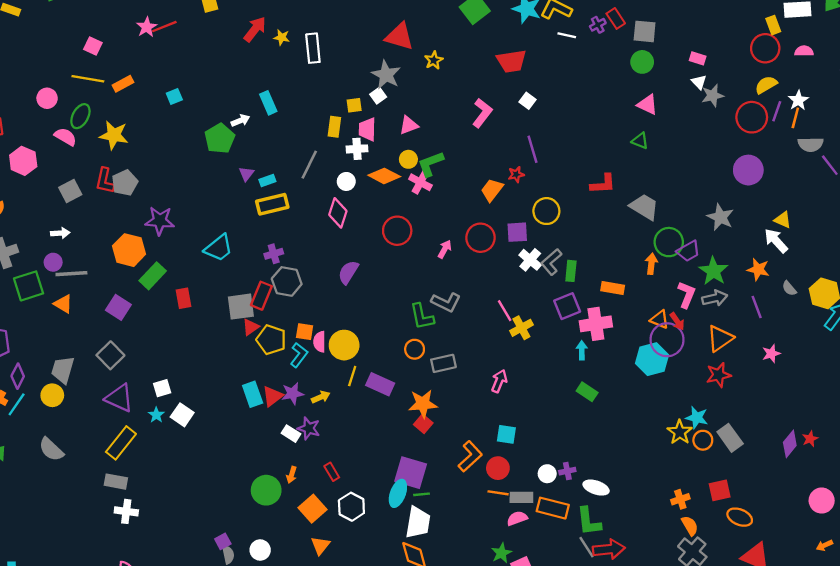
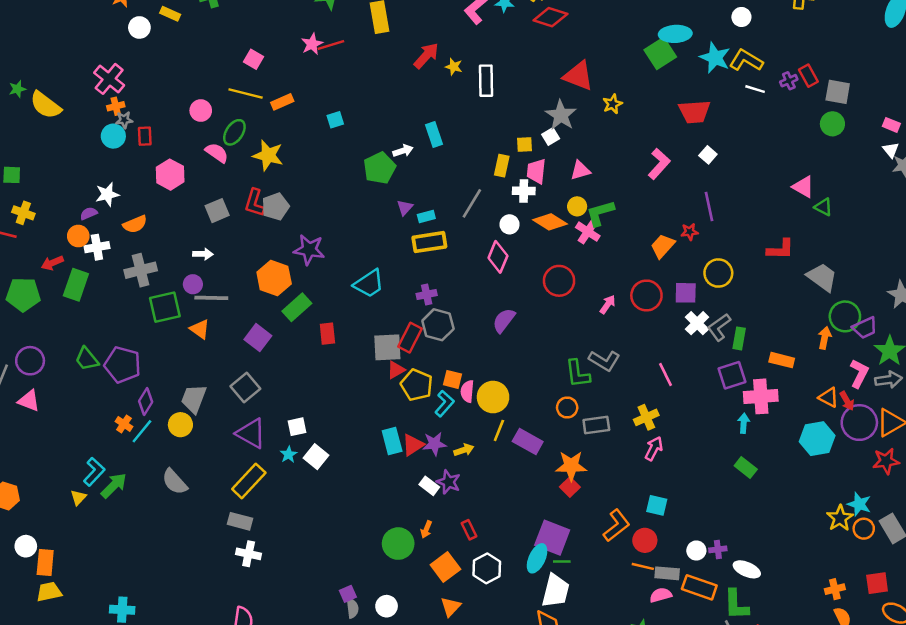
pink triangle: (647, 105) -> (803, 187), moved
yellow cross: (521, 328) -> (646, 417), moved
purple circle: (667, 340) -> (859, 423), moved

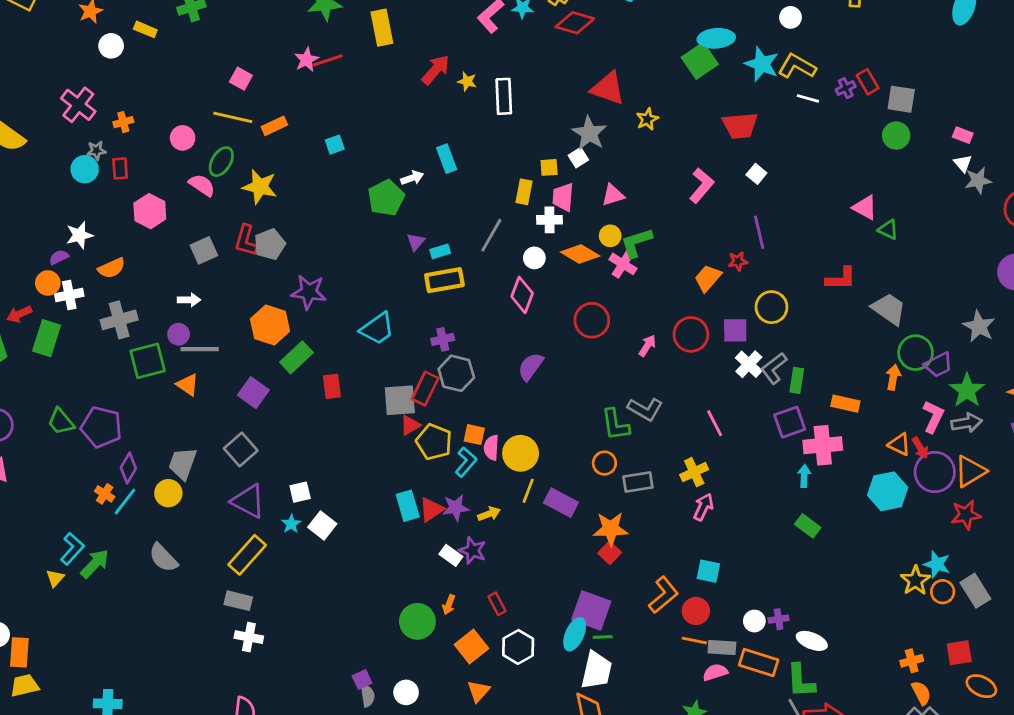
orange cross: (116, 106) -> (123, 122), moved

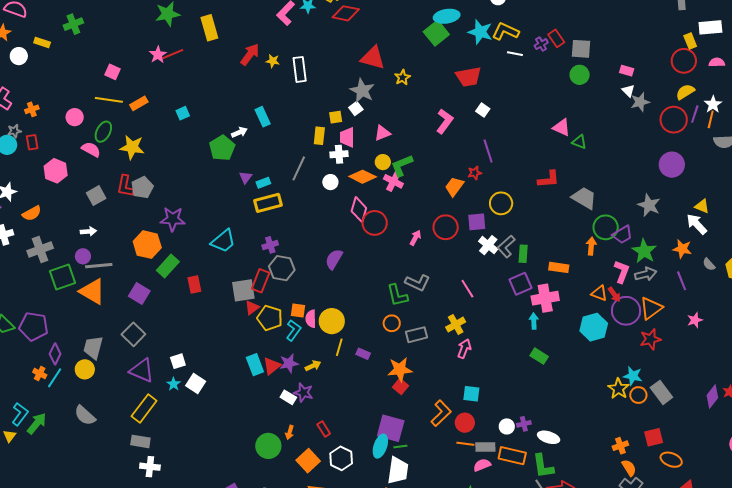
pink diamond: (522, 295) -> (359, 210), moved
orange triangle: (188, 385) -> (92, 292), size x1.6
purple rectangle: (561, 503) -> (363, 354), size x0.6

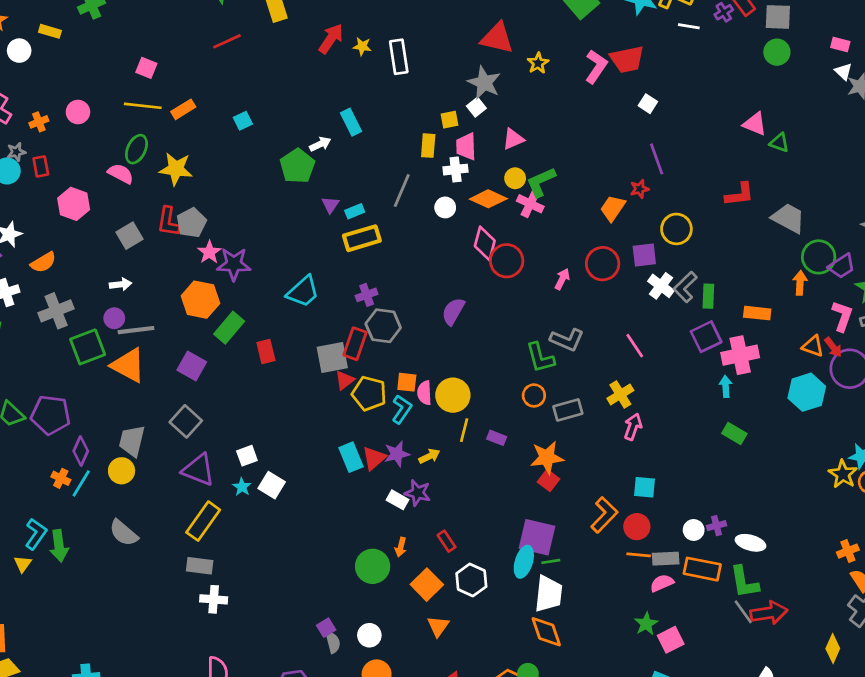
pink star: (158, 55) -> (209, 252), moved
pink circle: (75, 117) -> (78, 112), moved
pink L-shape: (445, 121) -> (596, 66), moved
green arrow: (37, 423) -> (59, 546), turned 135

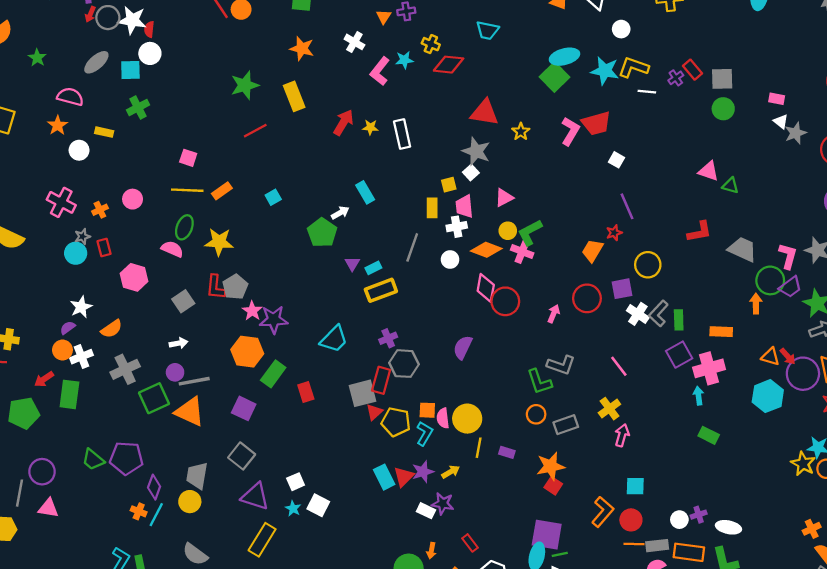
pink L-shape: (842, 316) -> (788, 256), moved

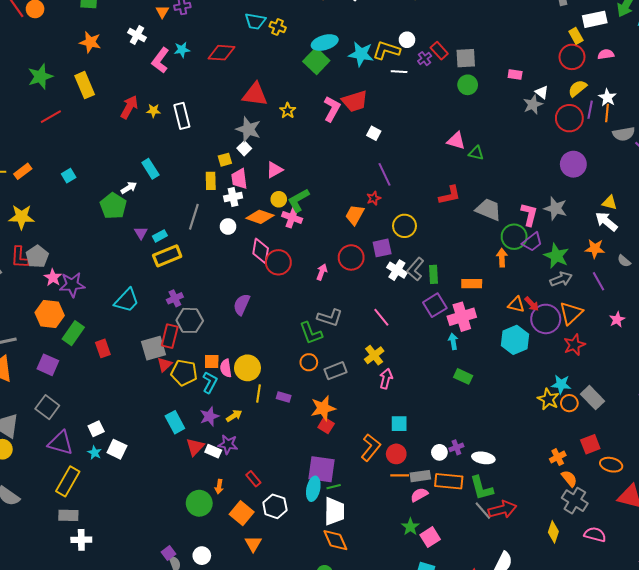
white circle: (621, 29) -> (407, 40), moved
yellow cross: (431, 44) -> (278, 27), moved
white triangle: (781, 122) -> (542, 92), moved
red triangle: (404, 477) -> (195, 447), moved

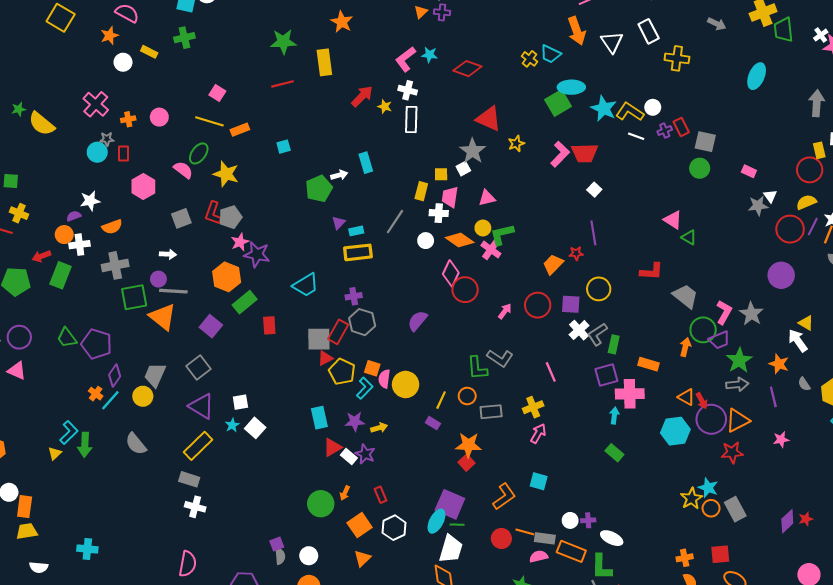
cyan trapezoid: (255, 21) -> (550, 54), moved
white cross: (137, 35) -> (408, 90), moved, turned -30
yellow line: (259, 394) -> (441, 400), moved
red circle: (396, 454) -> (501, 538), moved

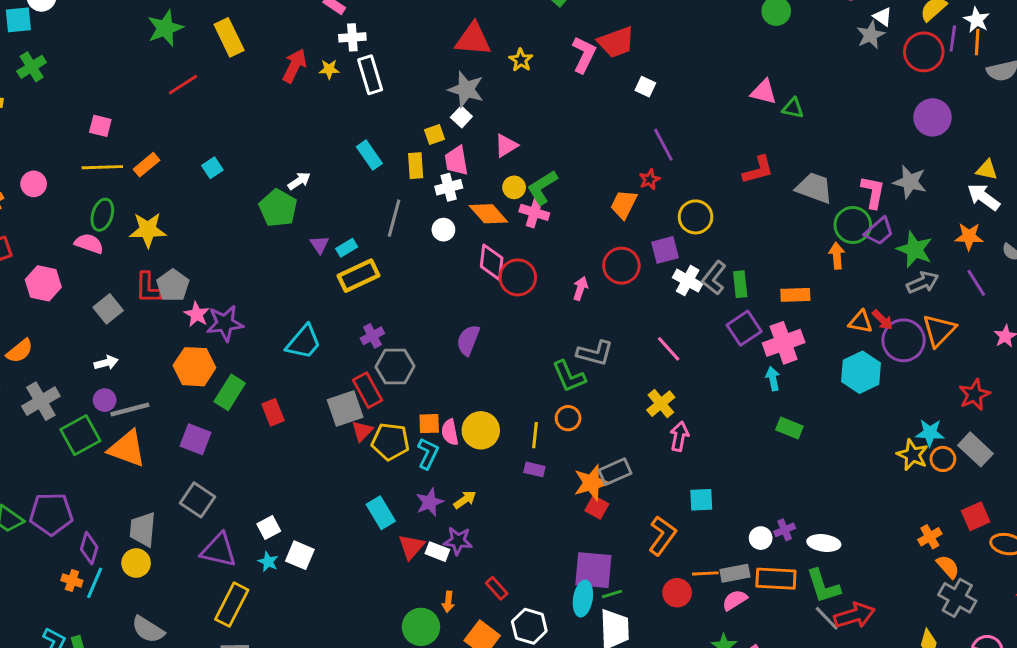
cyan rectangle: (366, 163) -> (369, 155), moved
orange diamond: (460, 240) -> (488, 214), turned 32
red rectangle: (338, 332) -> (368, 390), turned -40
gray rectangle: (491, 412) -> (615, 472), moved
red star: (732, 452) -> (974, 395), moved

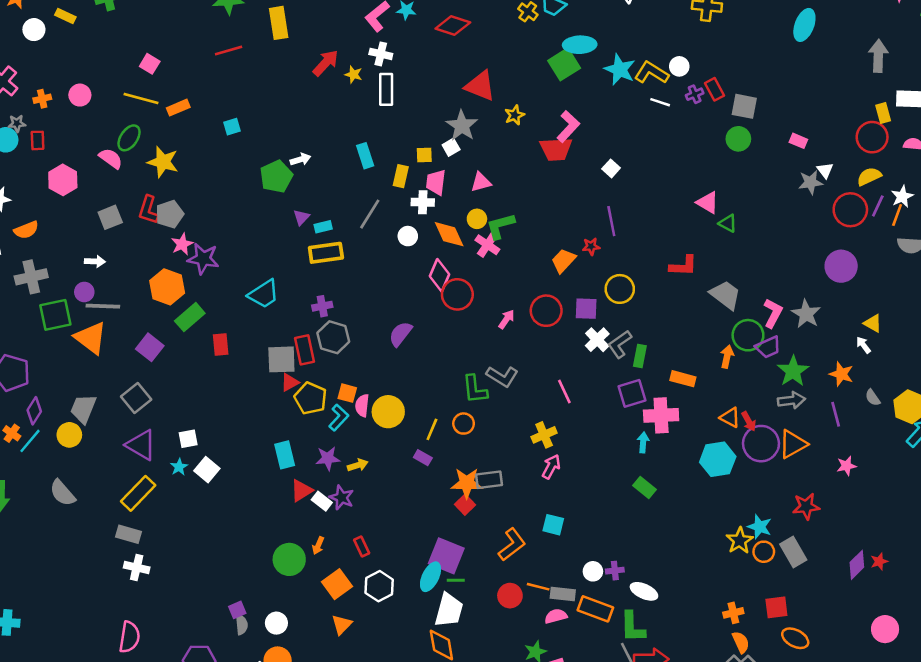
red trapezoid: (616, 42) -> (556, 149), moved
white arrow: (984, 197) -> (863, 345), size x0.6

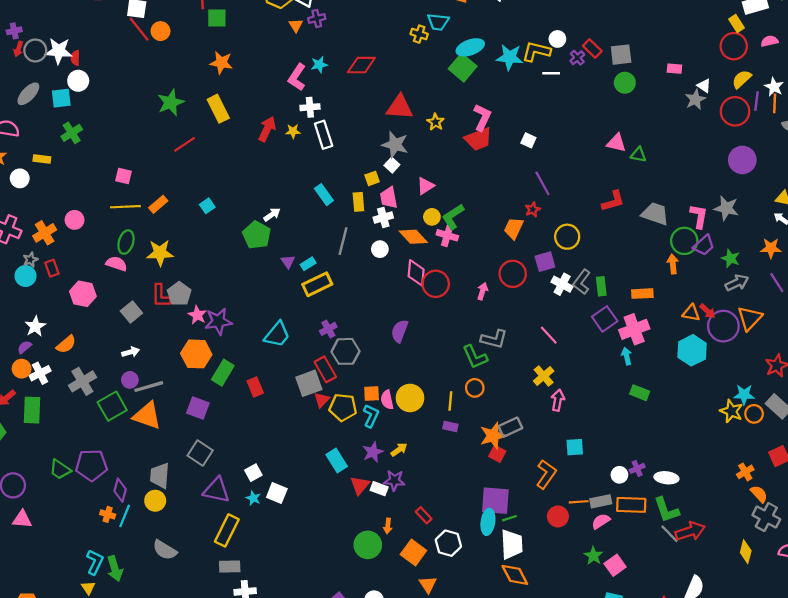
orange cross: (42, 99) -> (45, 233), size x1.5
green star: (793, 371) -> (731, 258), size x0.7

